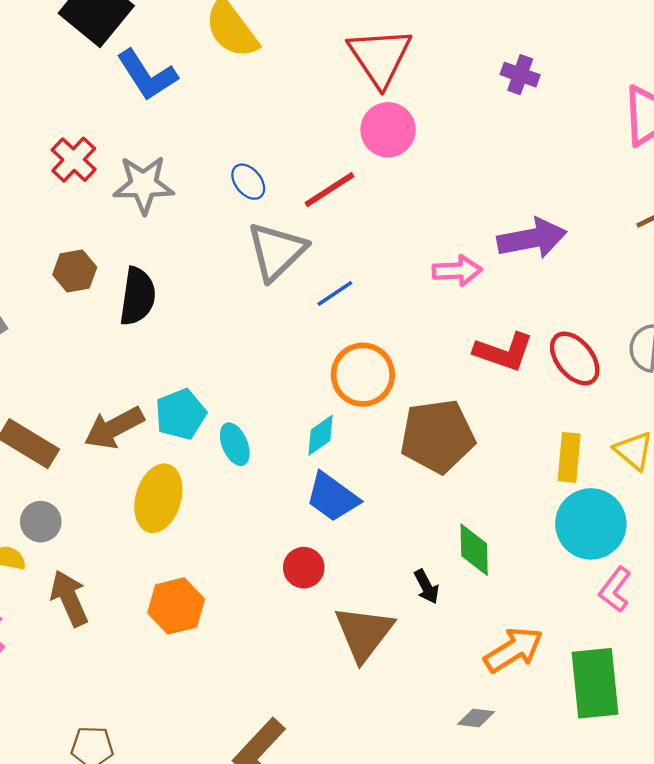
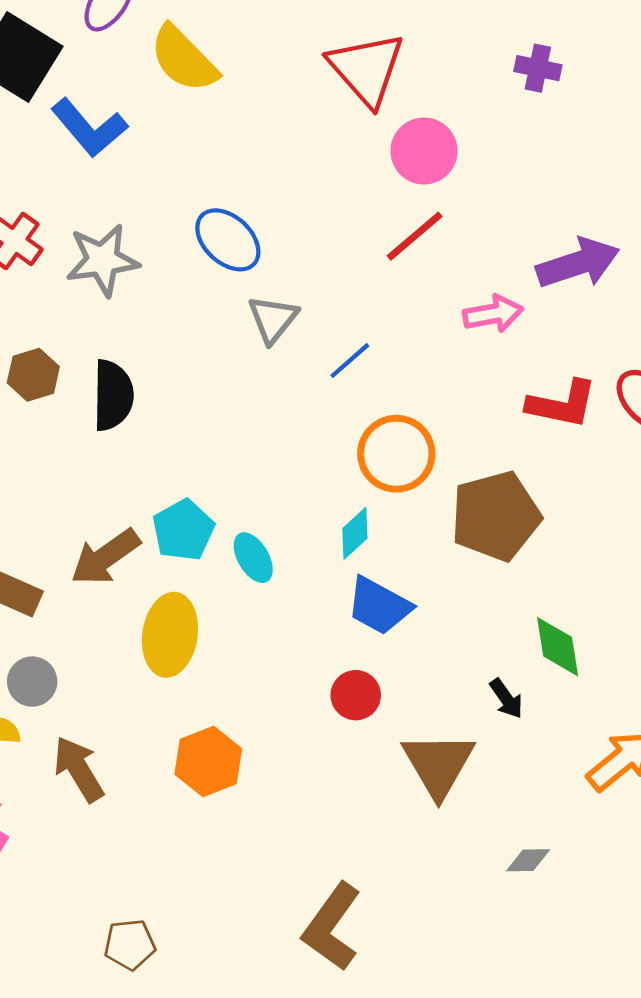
pink circle: (388, 130) -> (424, 151), moved
blue ellipse: (248, 182) -> (228, 240), size x1.5
red line: (329, 190) -> (415, 236), moved
gray triangle: (277, 251) -> (273, 319), size x0.7
gray diamond: (476, 718) -> (528, 860), moved

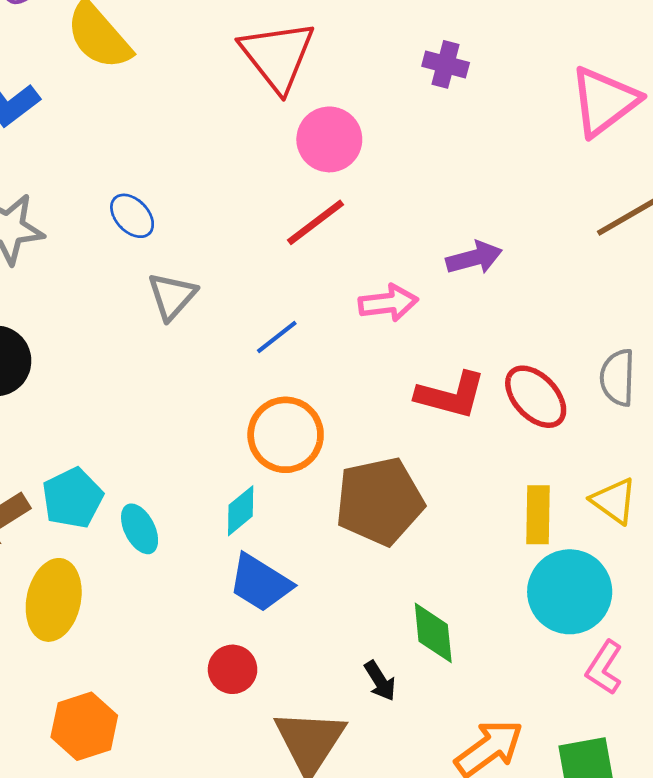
blue ellipse: (228, 240) -> (132, 216), size x0.7
purple arrow: (578, 263) -> (474, 258), size x0.7
blue line: (350, 361) -> (277, 337), moved

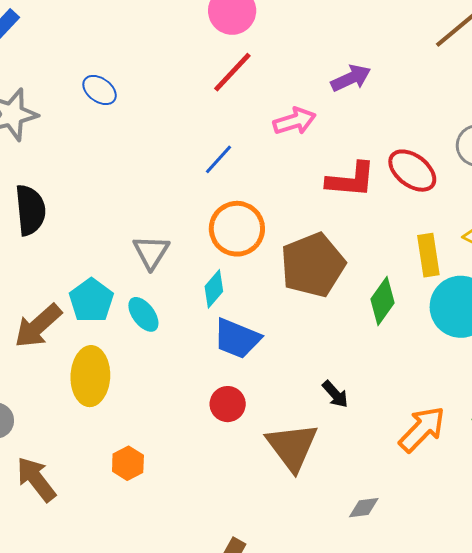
gray triangle: (172, 296) -> (151, 252), moved
green diamond: (433, 633) -> (383, 301), moved, turned 51
orange hexagon: (84, 726) -> (128, 463), size x0.7

